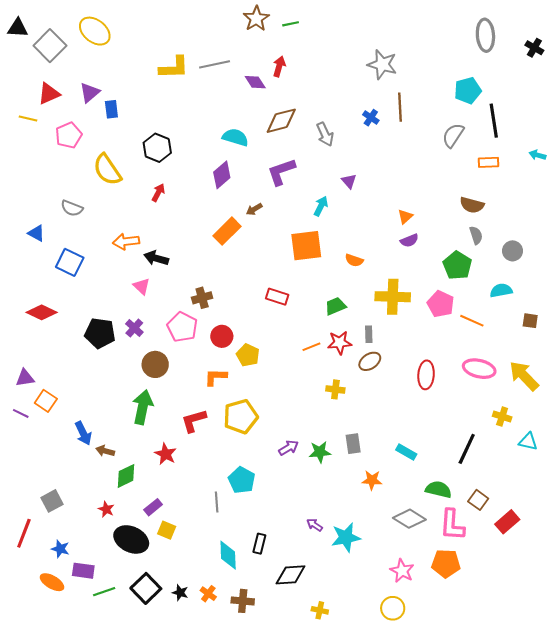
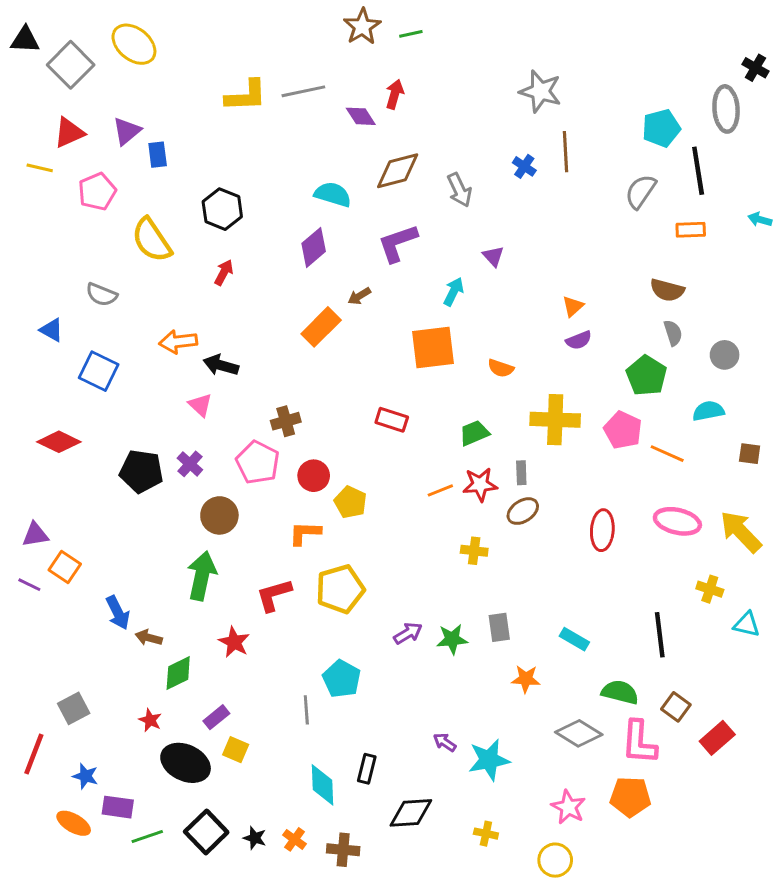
gray ellipse: (485, 35) -> (726, 109), moved
black line: (467, 449) -> (660, 635), turned -32
yellow cross: (320, 610) -> (486, 834), moved

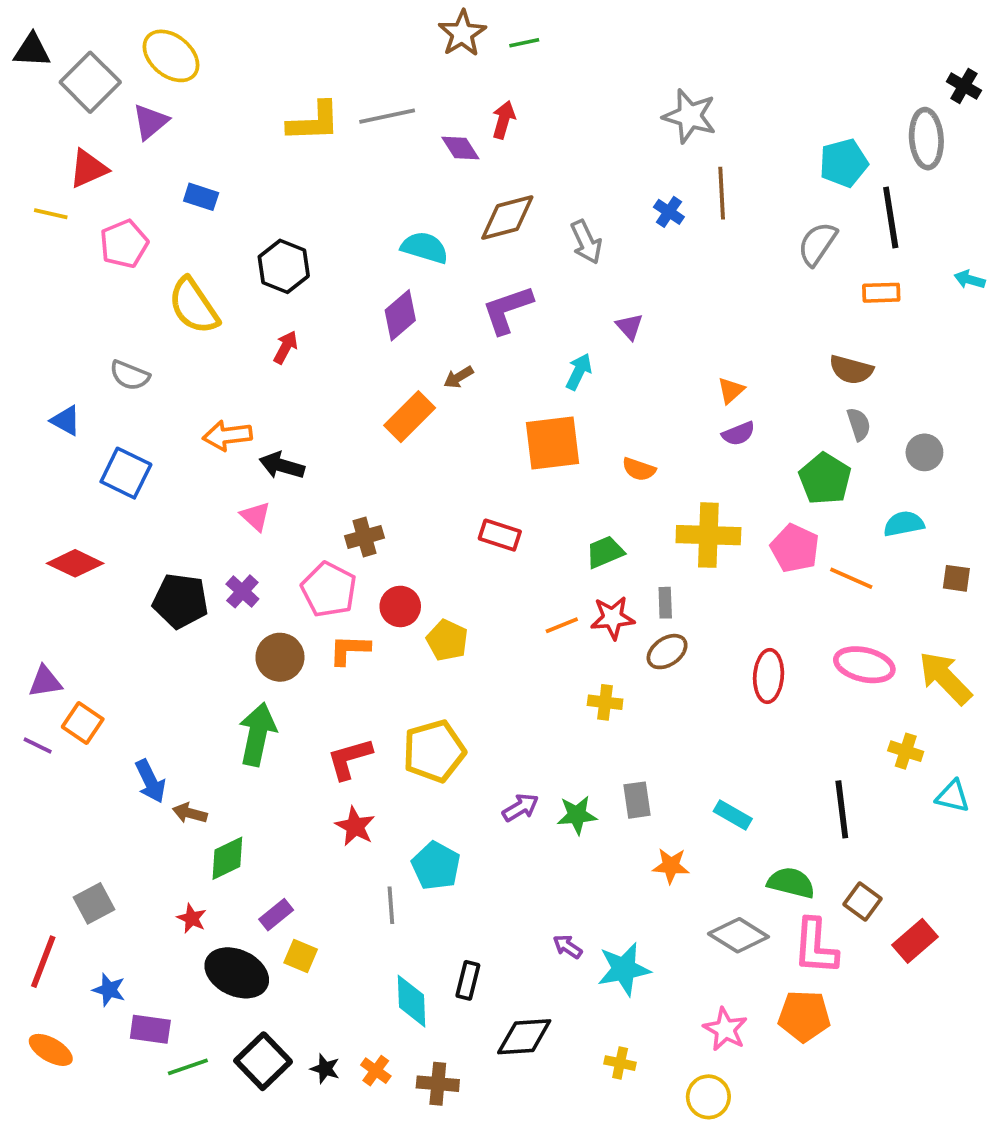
purple triangle: (127, 131) -> (150, 122), moved
blue rectangle: (158, 155) -> (201, 197), turned -65
orange L-shape: (305, 533) -> (349, 650), moved
red star: (234, 642) -> (355, 826), moved
orange ellipse: (74, 823) -> (51, 1050), moved

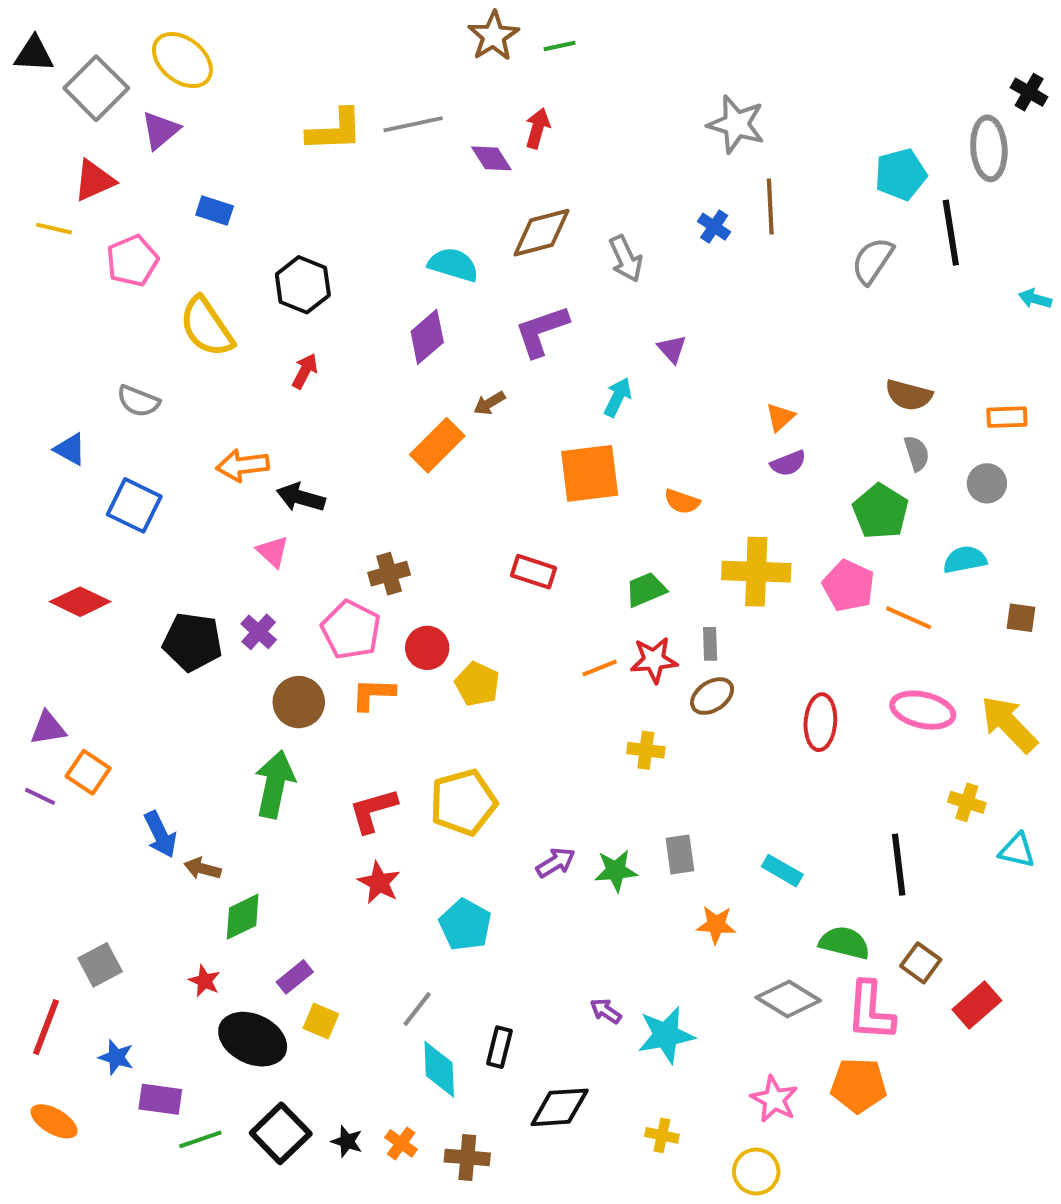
orange rectangle: (881, 293) -> (1007, 417), moved
gray line: (391, 905) -> (417, 1009), moved, turned 42

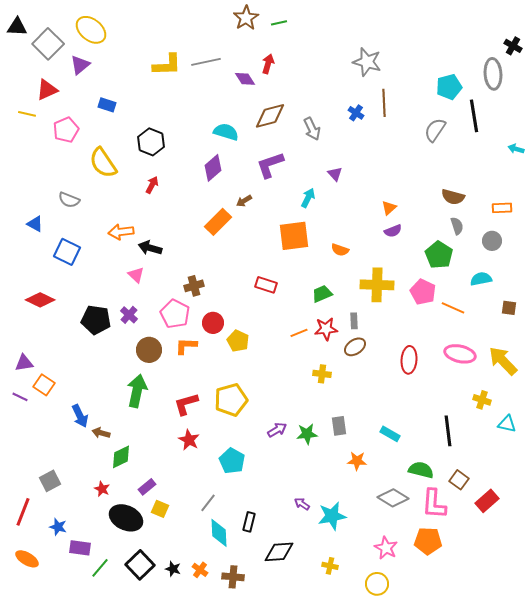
green line: (200, 1139) -> (100, 568), turned -30

